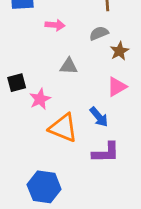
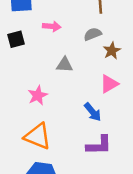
black square: (17, 83) -> (16, 39), moved
orange triangle: (63, 128) -> (38, 136), moved

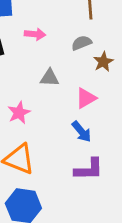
pink triangle: (109, 84) -> (86, 98), moved

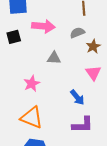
pink arrow: (35, 34) -> (43, 26), size x1.5
pink triangle: (86, 98) -> (93, 73), moved, turned -35

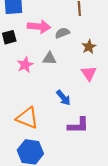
gray semicircle: (77, 33) -> (62, 33), moved
pink star: (32, 84) -> (25, 65), moved
blue arrow: (77, 97) -> (63, 98), moved

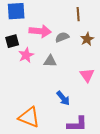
brown star: (89, 47) -> (87, 39), moved
pink star: (25, 65) -> (26, 55), moved

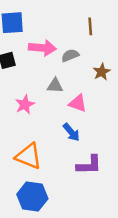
brown star: (87, 39) -> (102, 72), moved
pink star: (26, 55) -> (25, 105), moved
pink triangle: (87, 75) -> (78, 103), moved, turned -35

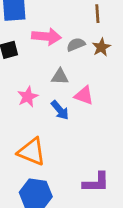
brown star: (102, 72) -> (101, 47), moved
blue arrow: (71, 132) -> (60, 110), moved
purple L-shape: (89, 165) -> (96, 182), moved

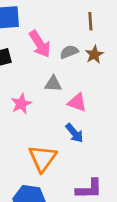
pink arrow: (46, 36) -> (40, 44), turned 52
blue arrow: (60, 110) -> (74, 133), moved
orange triangle: (32, 152) -> (42, 158), moved, turned 44

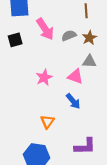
gray triangle: (53, 84) -> (89, 61), moved
pink star: (21, 104) -> (44, 78), moved
orange triangle: (42, 158) -> (47, 122), size x0.6

